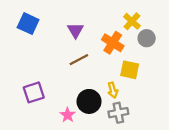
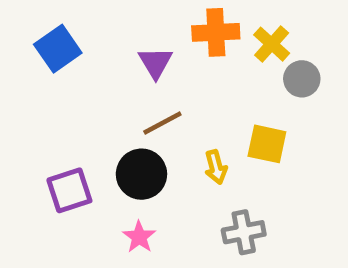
blue square: (28, 24) -> (58, 49), turned 30
orange cross: (113, 43) -> (216, 32), moved, turned -35
yellow arrow: (113, 90) -> (216, 167), moved
black circle: (89, 101) -> (141, 174), moved

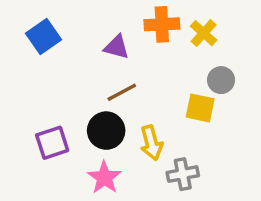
purple triangle: (155, 63) -> (117, 47), turned -44
gray circle: (302, 79) -> (221, 80), moved
yellow arrow: (216, 167) -> (151, 143), moved, size x1.4
pink star: (139, 237) -> (104, 178), size x1.4

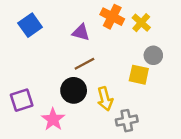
orange cross: (162, 24) -> (112, 17), turned 30
purple square: (52, 143) -> (22, 100), moved
pink star: (104, 178) -> (53, 119), moved

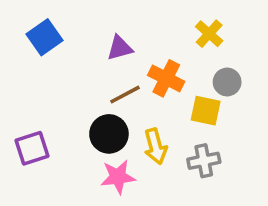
orange cross: (112, 17) -> (166, 78), moved
purple triangle: (81, 32) -> (120, 48), turned -30
pink star: (53, 119) -> (118, 177), moved, turned 30
gray cross: (127, 121) -> (204, 161), moved

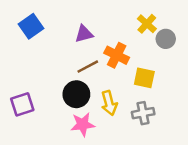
gray circle: (227, 82) -> (166, 39), moved

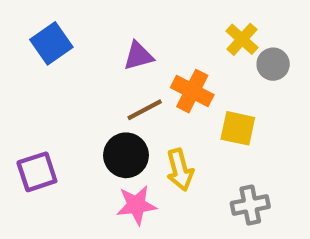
gray cross: (143, 113) -> (250, 205), moved

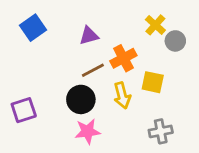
orange cross: (192, 91) -> (123, 58), turned 35
yellow arrow: (180, 170) -> (122, 95), moved

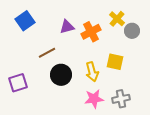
orange cross: (123, 58) -> (91, 32), moved
brown line: (93, 70) -> (47, 53), moved
pink star: (88, 131) -> (94, 99), moved

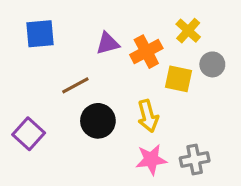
blue square: (25, 21) -> (40, 34), turned 30
gray circle: (132, 31) -> (212, 64), moved
yellow square: (115, 62) -> (179, 79), moved
purple square: (18, 83) -> (29, 134), turned -30

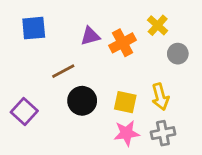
yellow square: (179, 79) -> (125, 102), moved
yellow arrow: (148, 116) -> (160, 97), moved

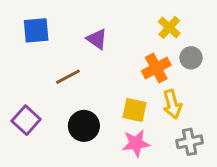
purple triangle: (90, 36) -> (97, 39), turned 50
orange cross: (123, 43) -> (156, 68), moved
black circle: (82, 101) -> (84, 126), moved
gray cross: (163, 133) -> (190, 142), moved

